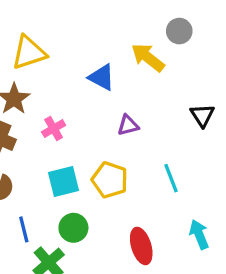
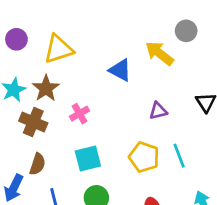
purple triangle: (128, 125) -> (158, 111), moved
yellow pentagon: (110, 180) -> (144, 157), moved

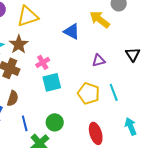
cyan square: (88, 158) -> (52, 82), moved

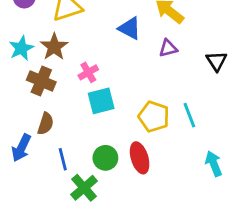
purple triangle: (99, 60) -> (168, 48), moved
red ellipse: (96, 133) -> (140, 158), moved

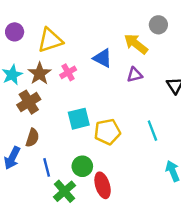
pink cross: (88, 72) -> (68, 72), moved
brown cross: (41, 81) -> (29, 102), turned 35
yellow pentagon: (154, 117) -> (107, 132), moved, turned -30
red ellipse: (140, 158) -> (103, 185), moved

